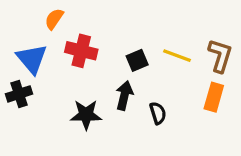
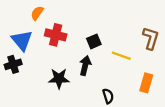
yellow line: (177, 56) -> (121, 56), moved
orange rectangle: (214, 97) -> (146, 83), moved
black semicircle: (158, 113) -> (108, 96), moved

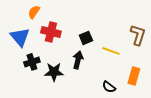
black cross: (13, 64) -> (32, 62), moved
black semicircle: (108, 96) -> (109, 87), moved, turned 144

